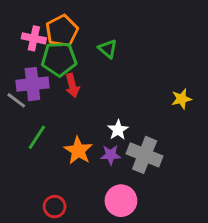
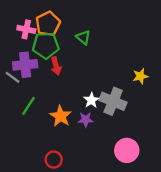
gray cross: (145, 155) -> (113, 101), moved
pink circle: (121, 201) -> (127, 150), moved
red circle: (55, 207) -> (54, 160), moved

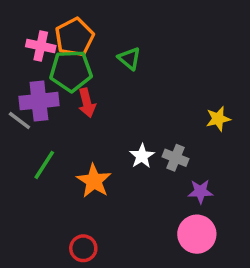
gray cross: (113, 101) -> (176, 158), size x0.6
purple star: (86, 120) -> (200, 192), moved

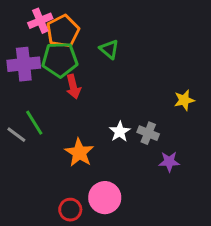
pink cross: (41, 46) -> (40, 21), moved, turned -35
purple cross: (39, 101) -> (24, 64), moved
gray line: (19, 121) -> (16, 135), moved
green line: (44, 165) -> (34, 123), moved, turned -65
pink circle: (197, 234) -> (105, 198), moved

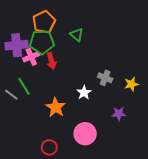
pink cross: (40, 21) -> (31, 57), moved
yellow star: (184, 100) -> (131, 84), moved
gray cross: (148, 133) -> (105, 78), moved
pink circle: (105, 198) -> (85, 134), moved

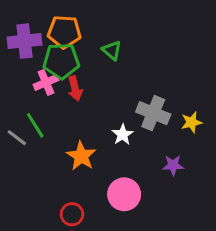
orange pentagon: (44, 22) -> (64, 32), turned 30
purple cross: (17, 45) -> (24, 41), moved
gray cross: (105, 78) -> (153, 113), size x1.5

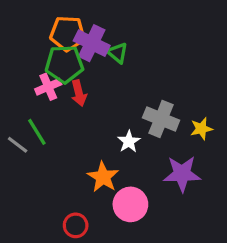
purple cross: (24, 41) -> (92, 43), moved, turned 32
orange star: (81, 156) -> (103, 177), moved
purple star: (173, 165) -> (182, 174), size x1.6

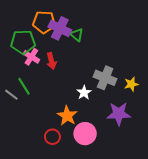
green pentagon: (64, 64) -> (23, 42), moved
pink cross: (48, 87) -> (31, 57), turned -35
red circle: (76, 225) -> (52, 137), moved

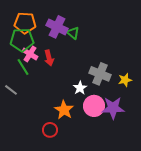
orange pentagon: (44, 22) -> (25, 23), moved
green line: (24, 86) -> (23, 67), moved
pink circle: (85, 134) -> (94, 106), moved

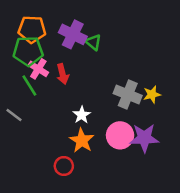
yellow star: (125, 80) -> (152, 94), moved
white star: (80, 88) -> (82, 115), moved

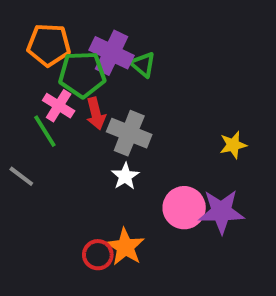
green pentagon: (28, 51) -> (82, 74), moved
gray cross: (128, 94) -> (129, 133), moved
orange star: (82, 140) -> (125, 247), moved

